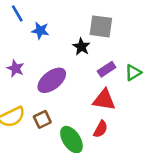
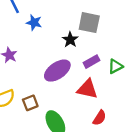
purple ellipse: (52, 80) -> (57, 71), moved
red semicircle: (101, 129) -> (100, 118), moved

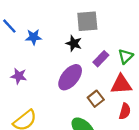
red triangle: (87, 89) -> (121, 84), moved
brown square: (30, 103) -> (96, 99), moved

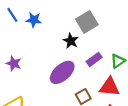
gray square: (87, 21) -> (87, 22), turned -35
blue star: (34, 37) -> (34, 20), moved

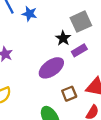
purple rectangle: (94, 59) -> (79, 50), moved

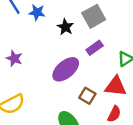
black star: (63, 38) -> (65, 27), moved
brown square: (69, 94) -> (87, 96), turned -32

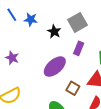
purple rectangle: (95, 48) -> (79, 48), turned -32

